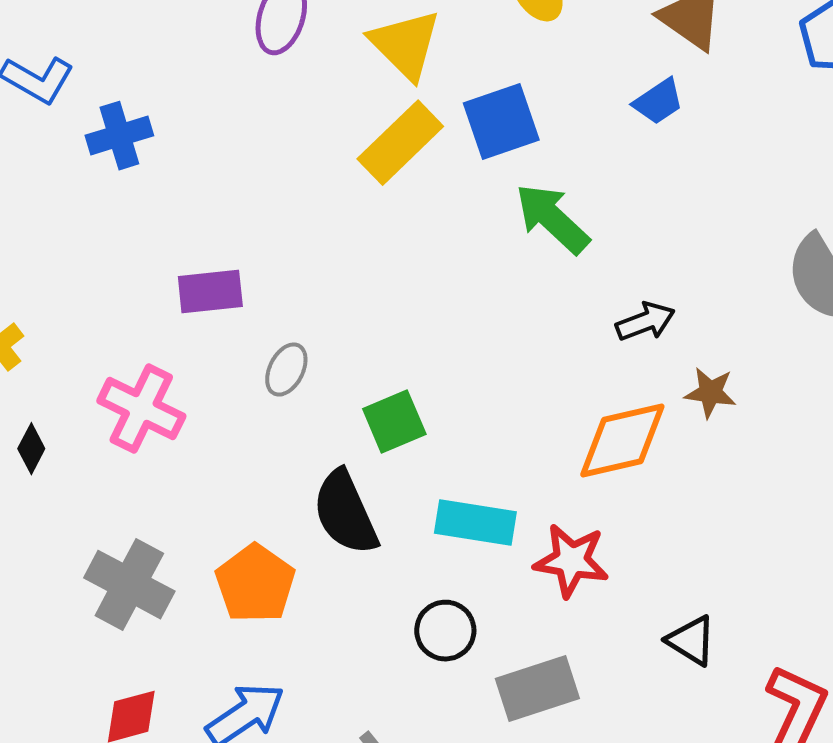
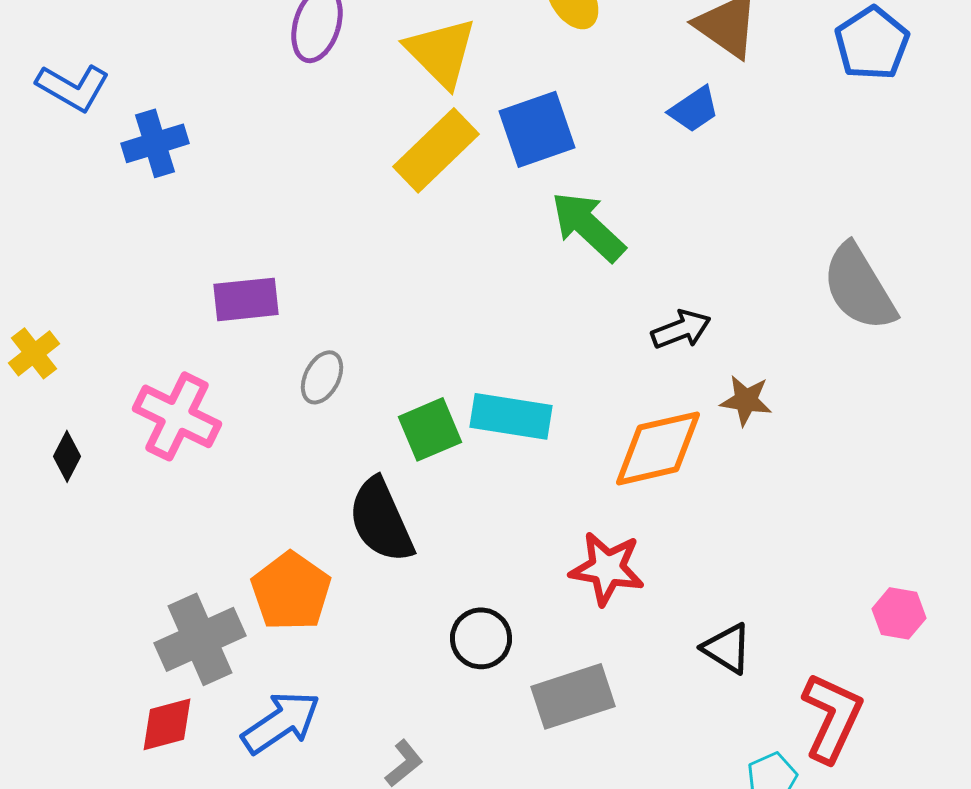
cyan rectangle: (475, 523) -> (511, 416), moved
gray cross: (129, 585) -> (200, 639), moved, turned 38

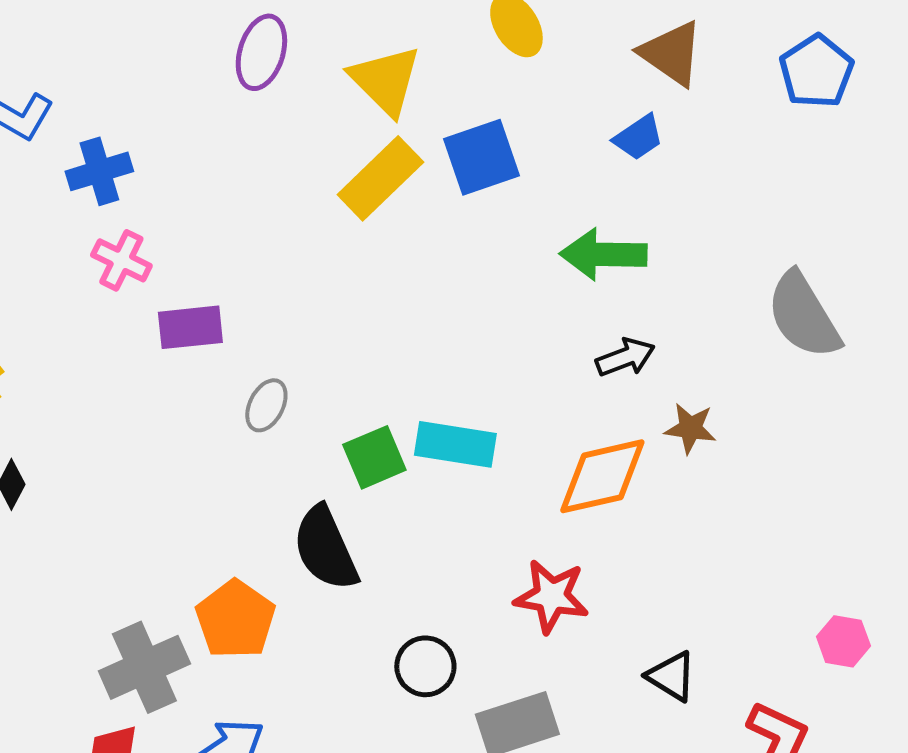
green arrow: (588, 226) -> (603, 254), moved, turned -42
pink cross: (177, 416) -> (121, 260), moved, size x0.7

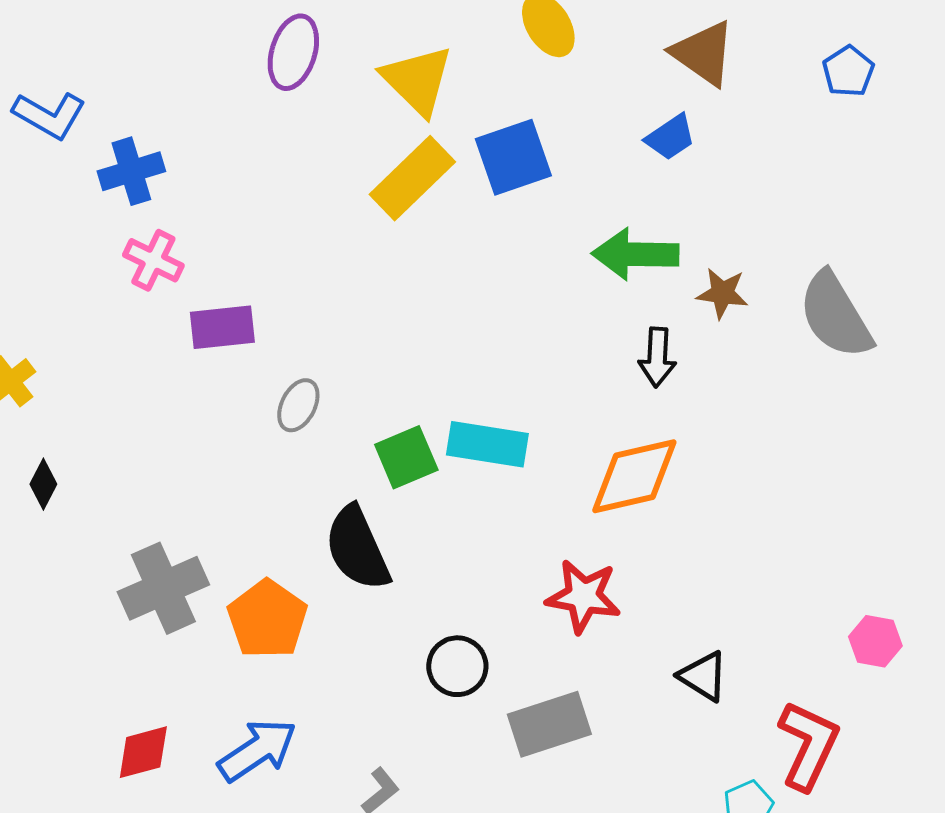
blue pentagon: (816, 71) -> (848, 71), size x0.7
black arrow: (625, 357) -> (657, 357), turned 114
brown star: (690, 428) -> (722, 293), moved
gray cross: (144, 667) -> (163, 588), moved

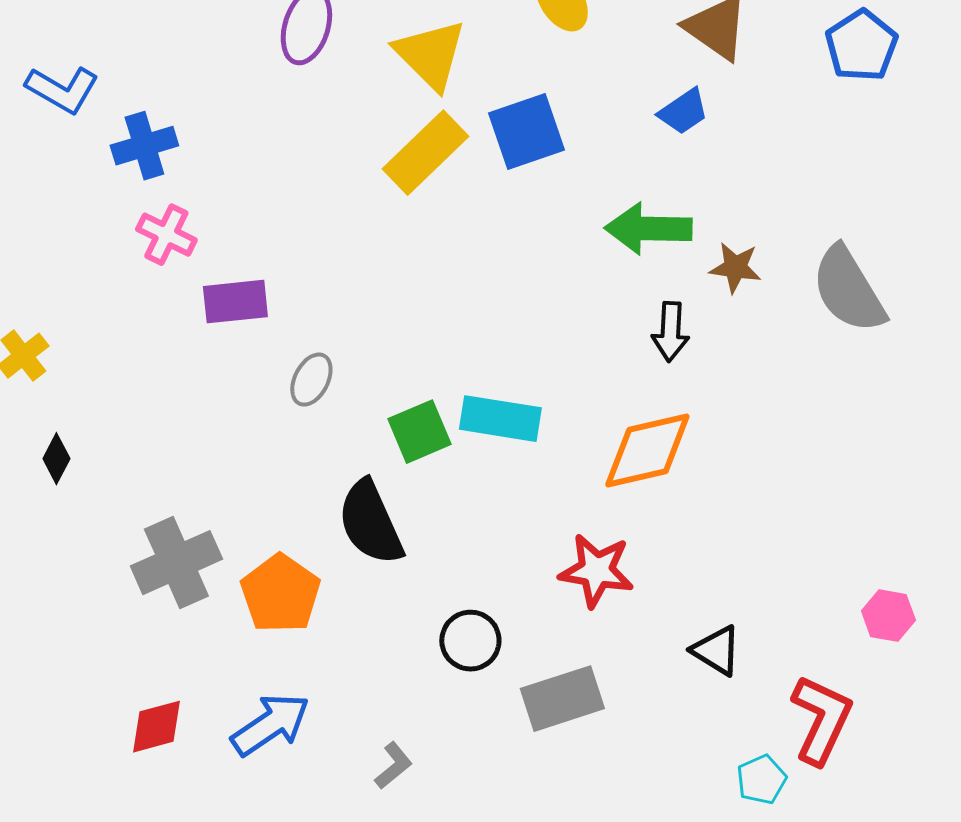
blue pentagon: (848, 71) -> (861, 46), size x1.4

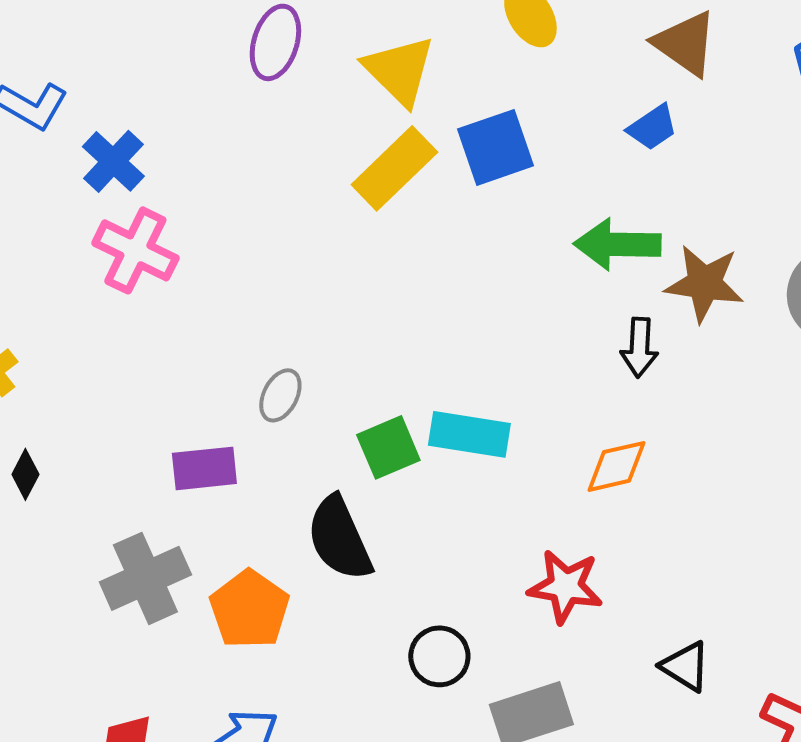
blue cross: (144, 146) -> (113, 161), turned -30
pink cross: (166, 235) -> (135, 250), size x1.4
brown star: (735, 268) -> (704, 283), size x1.5
purple rectangle: (235, 302) -> (204, 468), moved
orange diamond: (647, 451) -> (616, 466), size x0.7

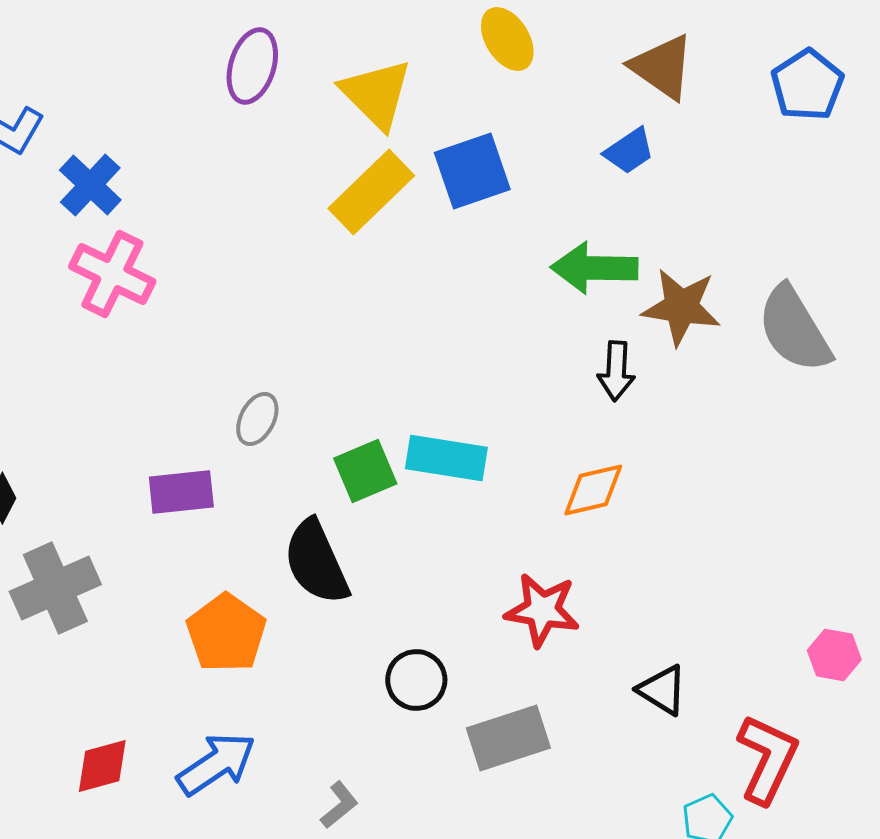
gray cross: (145, 578) -> (55, 588), moved

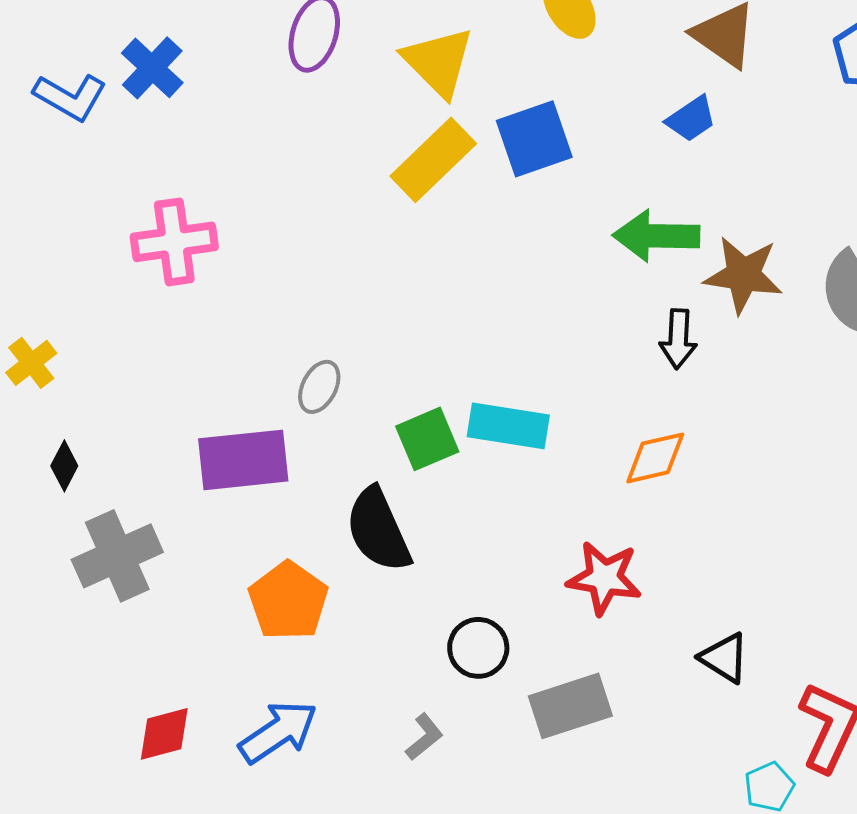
blue cross: (90, 185) -> (152, 68), moved
pink cross: (112, 274) -> (174, 242), turned -34
purple rectangle: (181, 492) -> (243, 460), size x1.4
gray L-shape: (339, 805) -> (424, 737), moved

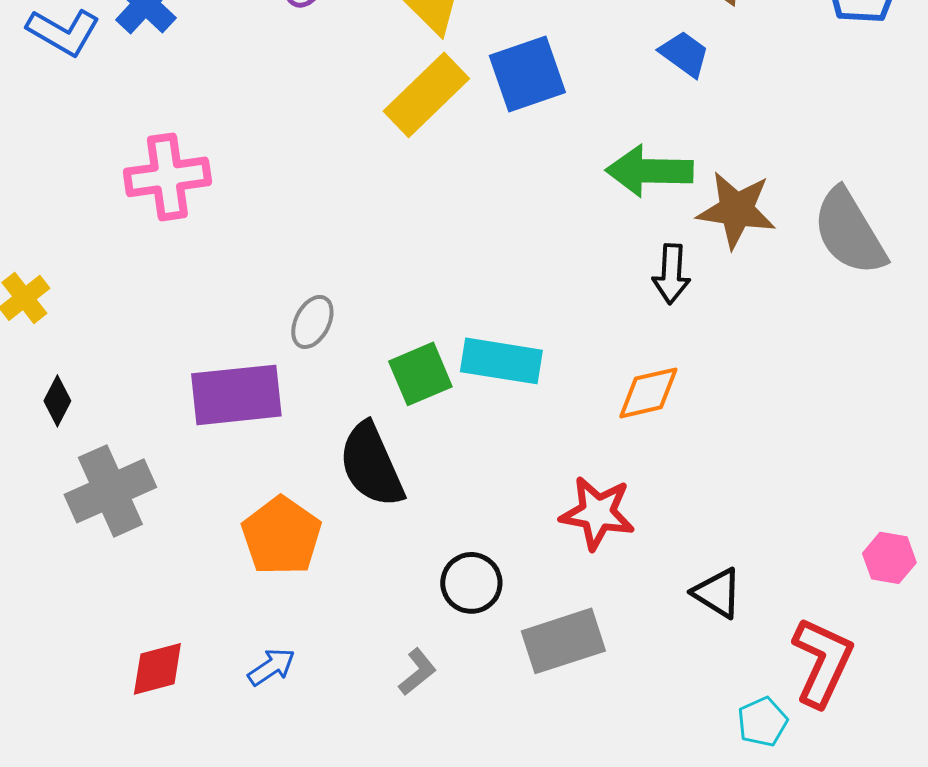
blue trapezoid: (691, 119) -> (684, 54), turned -110
blue arrow: (278, 732) -> (271, 667), size x0.6

